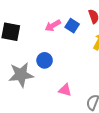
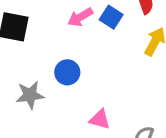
gray star: (21, 75) -> (30, 95), size x0.7

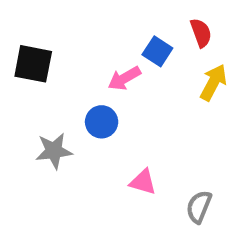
pink arrow: (80, 17) -> (124, 78), moved

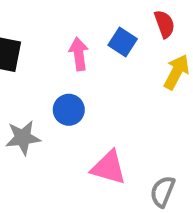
pink arrow: (124, 78) -> (79, 54), moved, turned 112
pink triangle: (143, 182) -> (109, 168), size x1.4

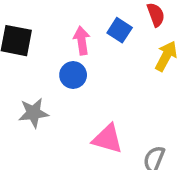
blue circle: (69, 110) -> (73, 75), moved

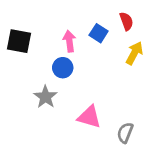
gray star: (33, 113) -> (45, 97), moved, turned -30

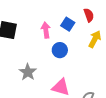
blue circle: (63, 68) -> (60, 50), moved

